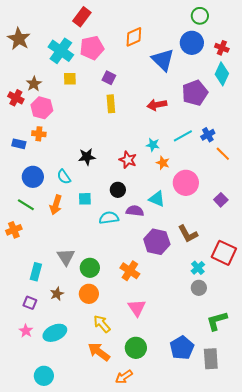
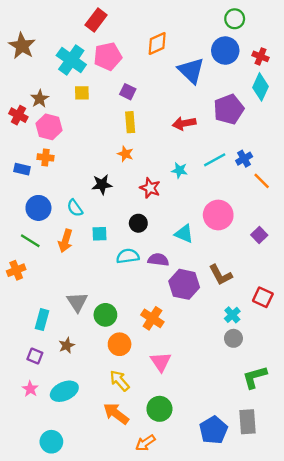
orange star: (163, 163) -> (125, 154), moved
purple semicircle: (135, 211) -> (158, 260), moved
red square: (224, 253) -> (263, 297), size x0.7
orange circle: (89, 294) -> (120, 344), moved
blue pentagon: (182, 348) -> (213, 430), moved

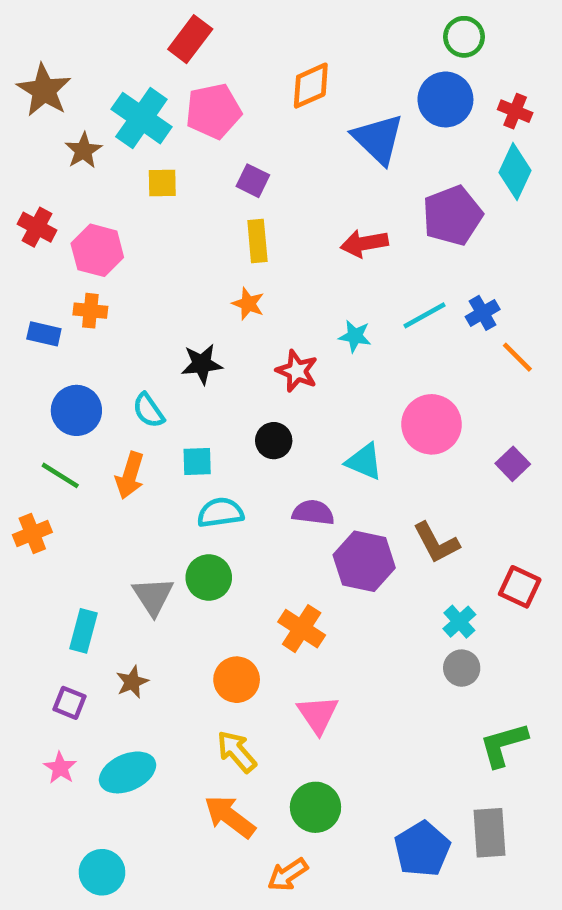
brown star: (40, 99) -> (83, 151), moved
cyan semicircle: (128, 256) -> (220, 513), moved
green circle: (105, 315) -> (209, 578), moved

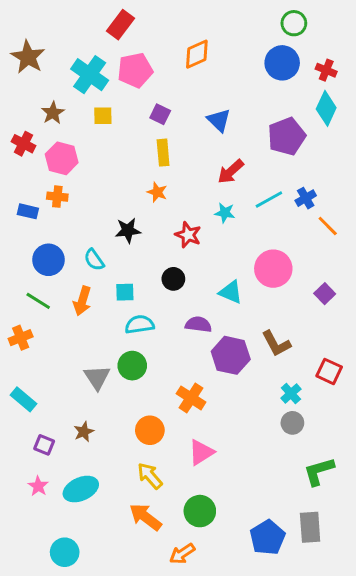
blue triangle: (378, 139) -> (219, 120), moved, size x0.7
brown star: (83, 151) -> (53, 113), moved
red arrow: (364, 243) -> (231, 172), moved, turned -32
cyan rectangle: (83, 631) -> (23, 399), moved, turned -65
pink triangle: (318, 714) -> (201, 452), turned 32

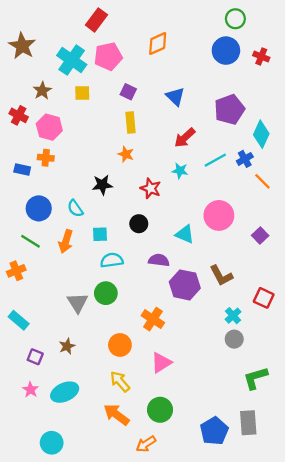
cyan diamond: (326, 108) -> (261, 134), moved

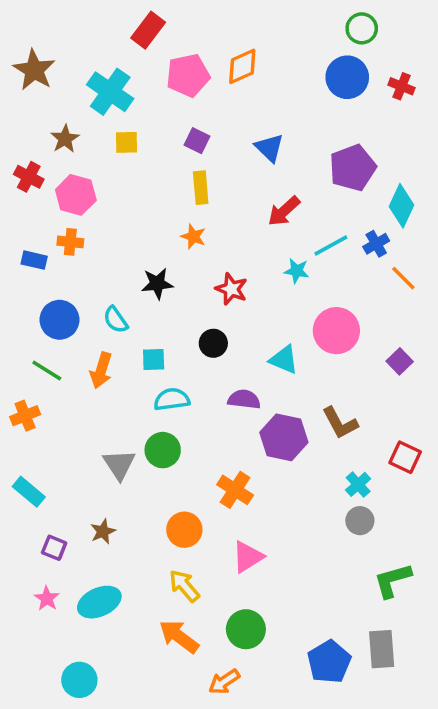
pink pentagon: (108, 56) -> (188, 75), moved
cyan star: (180, 171) -> (297, 271), moved

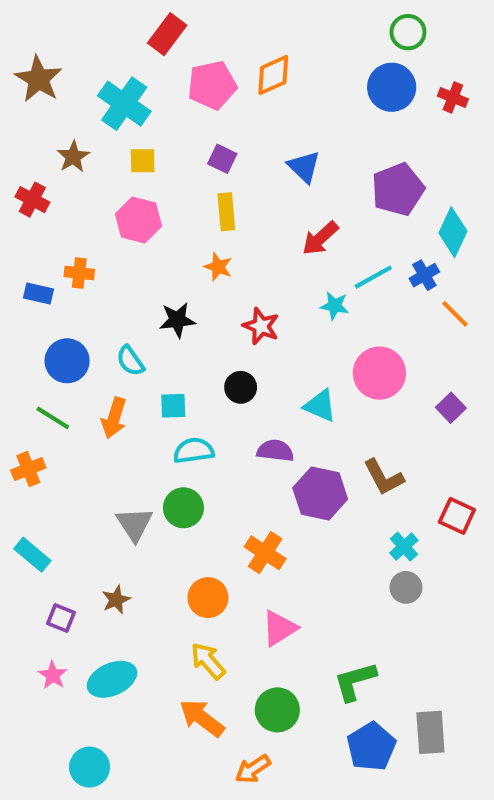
pink hexagon: (76, 195) -> (139, 220), moved
green L-shape: (392, 580) -> (355, 681), moved

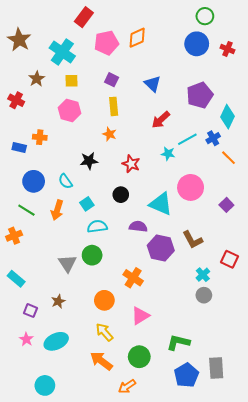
cyan square: (173, 406) -> (87, 204), turned -32
cyan triangle: (320, 406) -> (161, 204), size x1.4
green L-shape: (355, 681) -> (178, 342), turned 30

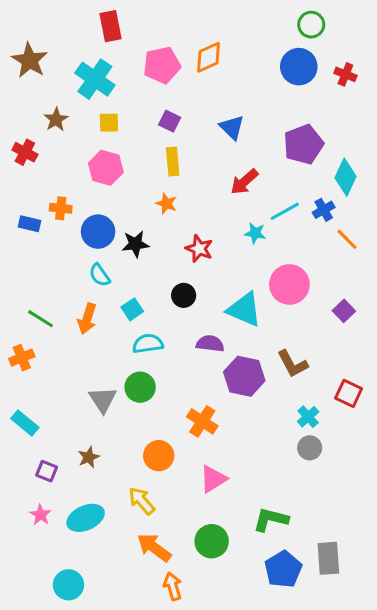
red rectangle: (84, 17) -> (110, 26), moved, turned -48
blue circle: (34, 181) -> (98, 232), moved
yellow arrow: (104, 332) -> (142, 501), moved
orange arrow: (127, 386) -> (173, 586), moved, turned 108

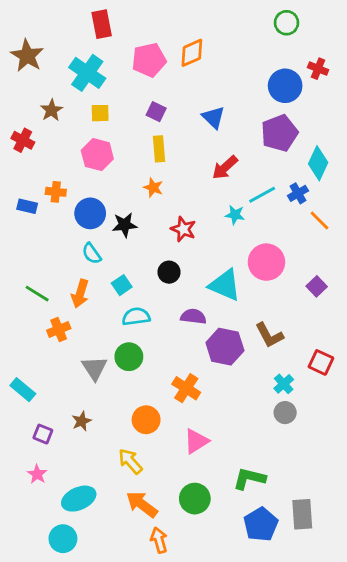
blue circle: (299, 67) -> (285, 86), moved
orange cross: (22, 358) -> (59, 329), moved
cyan ellipse: (86, 518) -> (79, 499), moved

